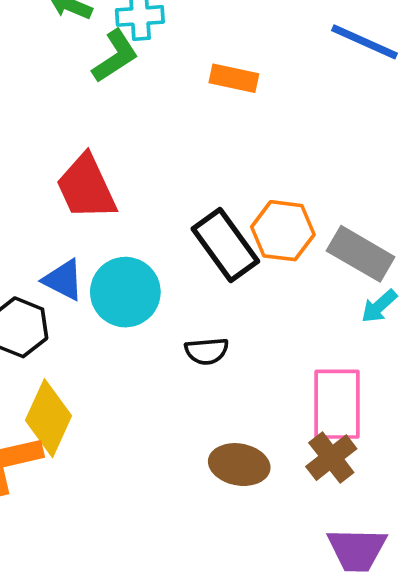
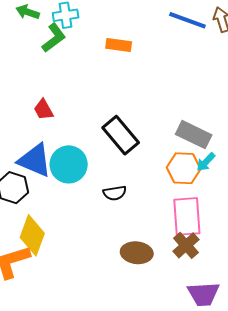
red trapezoid: (86, 187) -> (43, 110), size x0.6
orange hexagon: (283, 231) -> (184, 168), moved
blue triangle: (63, 280) -> (35, 160), size x1.5

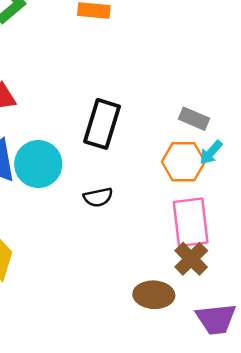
black rectangle: (121, 135) -> (102, 124), turned 60
gray rectangle: (194, 135) -> (194, 119), size x0.7
brown ellipse: (137, 253) -> (154, 295), moved

